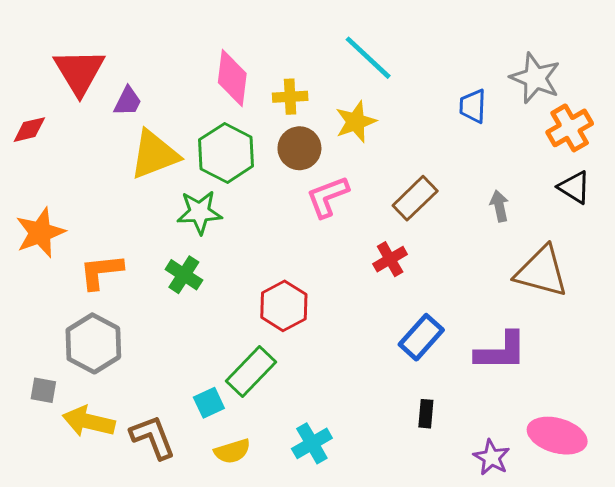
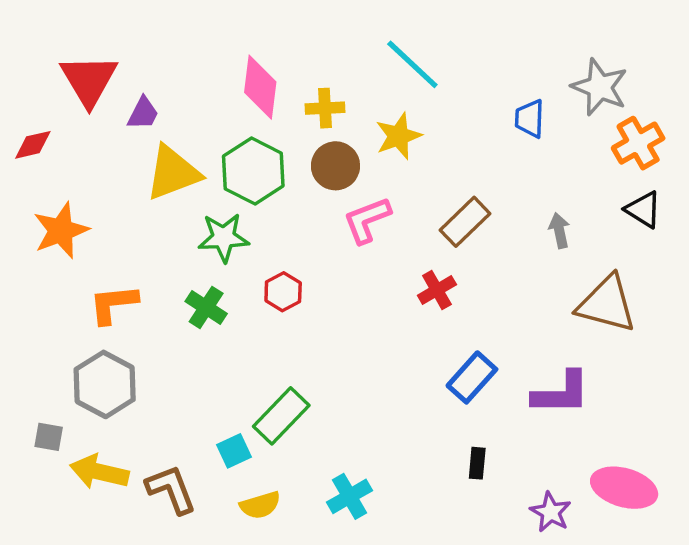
orange star: (40, 233) -> (61, 231), moved
red hexagon: (284, 306) -> (283, 292), moved, size x0.7

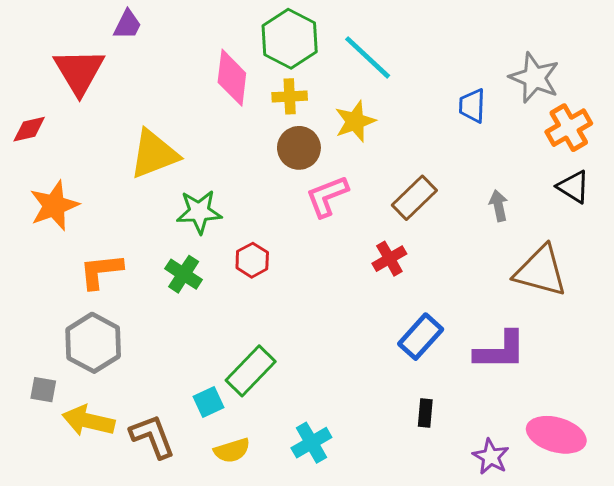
purple trapezoid: (143, 113) -> (127, 25), moved
green hexagon: (253, 171) -> (290, 39), moved

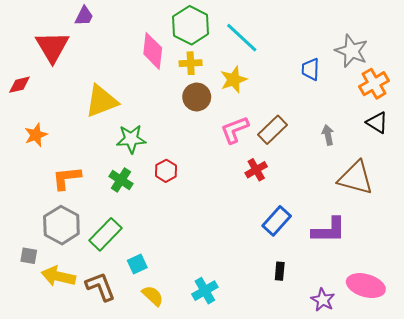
pink L-shape: (327, 196) -> (235, 130), moved
orange star: (54, 206) -> (36, 135), size x0.7
green rectangle: (251, 371) -> (106, 234), moved
yellow semicircle: (232, 450) -> (153, 296), turned -120

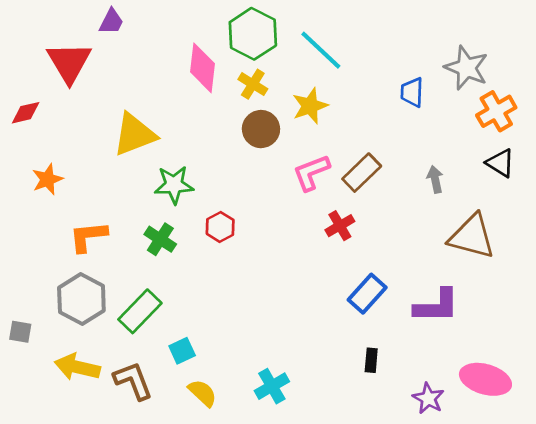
yellow cross: (191, 63) -> (253, 84), turned 35
gray square: (29, 256) -> (20, 332), moved

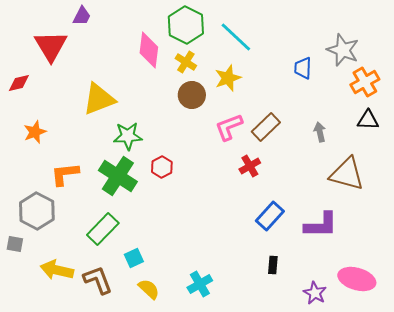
black triangle: (500, 163) -> (368, 120), turned -30
green cross: (160, 239) -> (118, 176), size x1.6
gray hexagon: (81, 299) -> (37, 211), moved

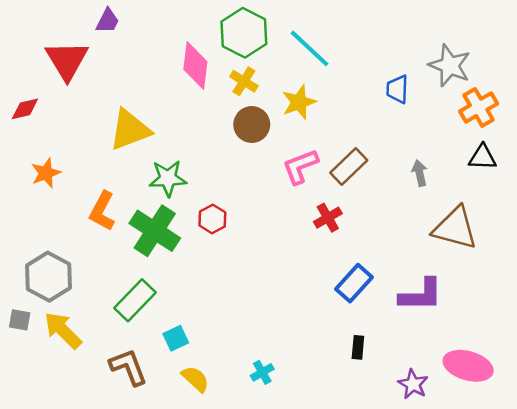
orange L-shape: (65, 174) -> (102, 211), moved, turned -56
yellow arrow: (57, 270) -> (63, 330), moved, turned 32
cyan cross: (200, 284) -> (262, 372), size x0.7

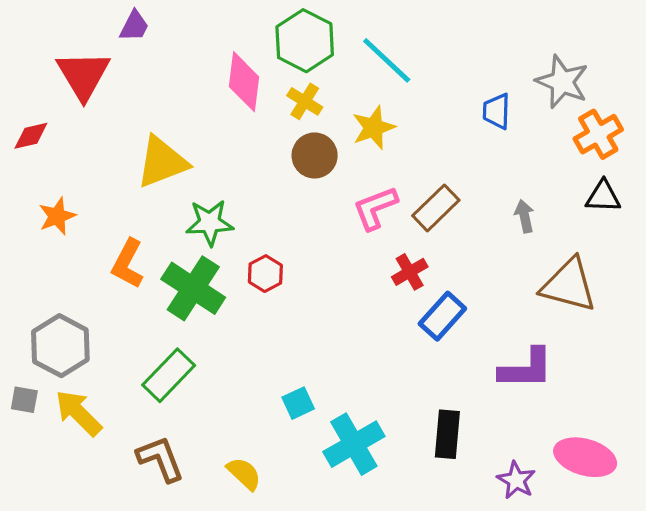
blue rectangle: (354, 283) -> (442, 316), moved
cyan square: (176, 338) -> (298, 403), moved
black rectangle: (358, 347) -> (447, 434), size x1.6
cyan cross: (262, 372) -> (354, 444), moved, size x2.0

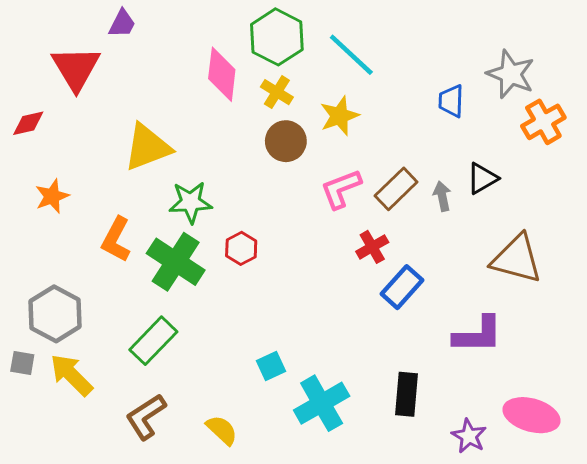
black triangle: (603, 196) -> (482, 178), moved, turned -32
gray arrow: (524, 216) -> (442, 196), moved
brown L-shape: (160, 459) -> (146, 417), turned -102

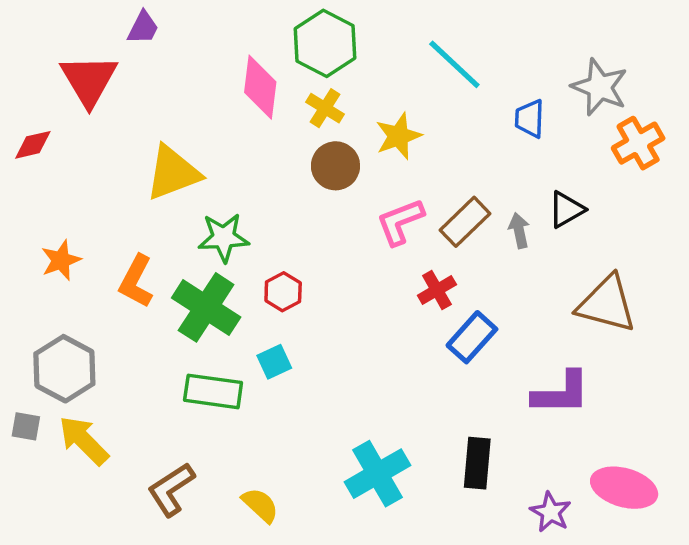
cyan line: (351, 55) -> (454, 64), moved
orange star: (52, 196) -> (61, 260), moved
green rectangle: (153, 341) -> (213, 391), moved, turned 54
cyan square: (271, 366) -> (274, 362), moved

